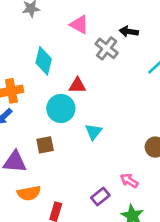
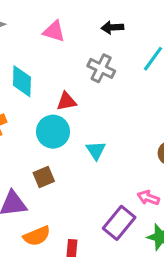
gray cross: (107, 48) -> (101, 68), moved
purple rectangle: (100, 197) -> (119, 223), size x1.5

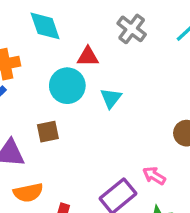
cyan diamond: (22, 81) -> (45, 26), turned -32
cyan triangle: (96, 150) -> (111, 98), moved

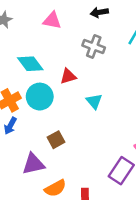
cyan circle: (67, 86) -> (40, 97), moved

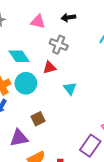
black arrow: (99, 12) -> (68, 17), moved
gray cross: (94, 46) -> (59, 45), moved

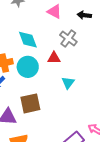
brown square: (38, 119) -> (30, 103), size x1.5

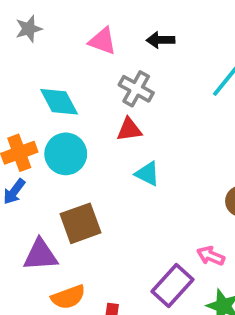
red triangle: (54, 58) -> (129, 130), moved
cyan triangle: (68, 83) -> (147, 174), turned -32

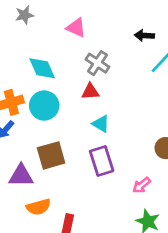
black arrow: (160, 40) -> (144, 35), moved
pink arrow: (211, 256) -> (141, 185), turned -66
purple rectangle: (173, 286) -> (102, 161), moved, turned -64

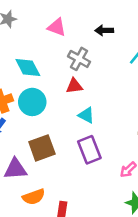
black arrow: (144, 35) -> (104, 30), moved

